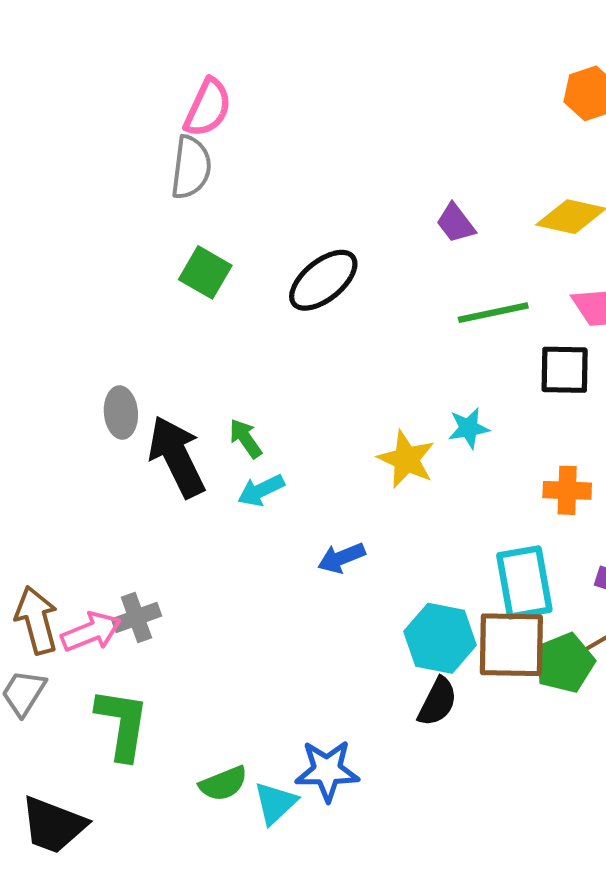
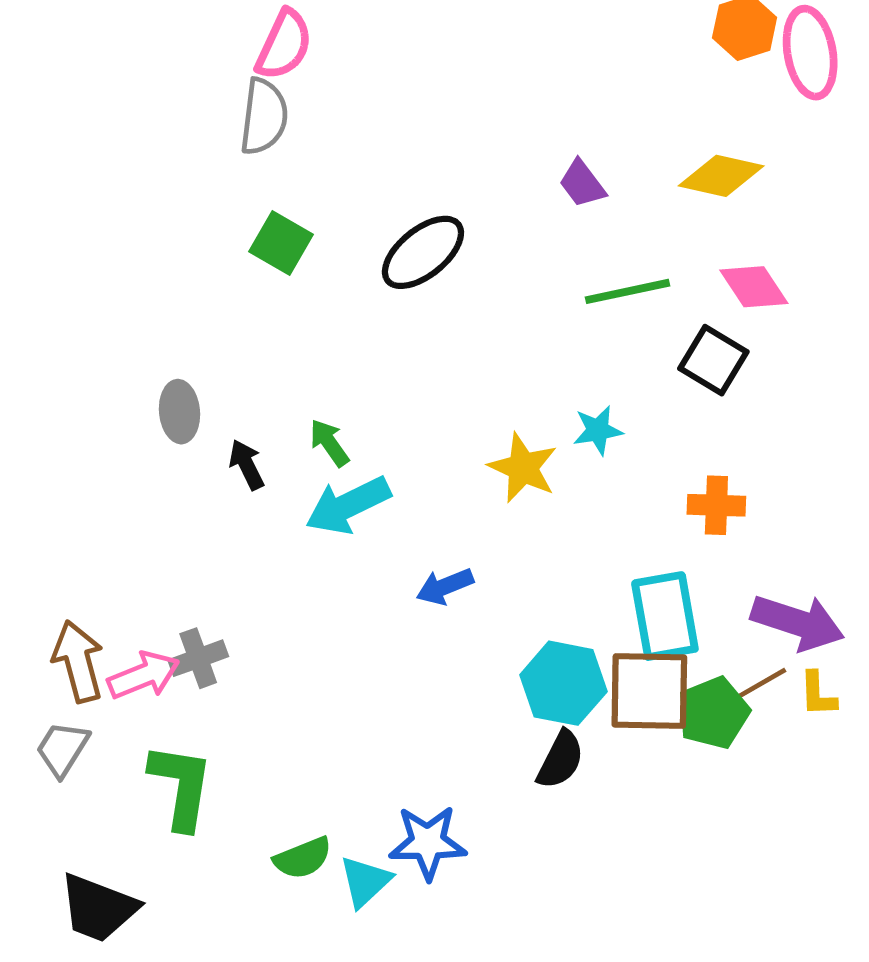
black square: (565, 370) -> (713, 360), turned 30
black arrow: (177, 457) -> (247, 465), size x0.5
cyan arrow: (261, 490) -> (348, 505), size x1.5

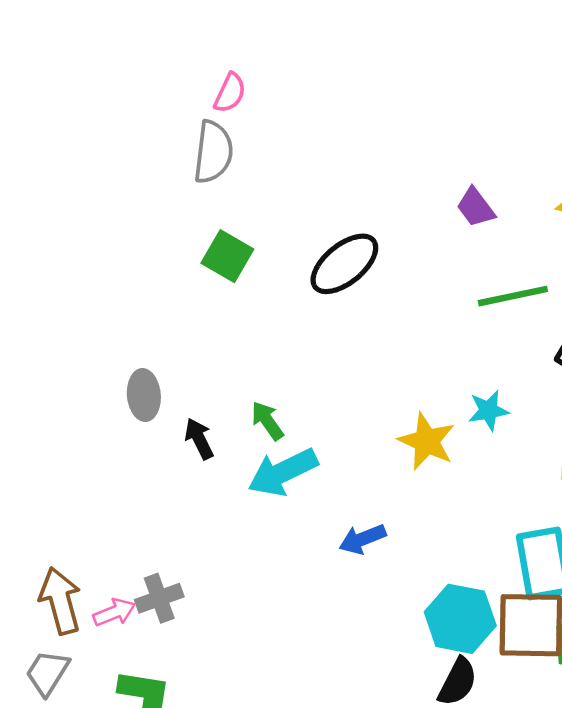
pink semicircle: (284, 45) -> (230, 93), size x0.7
pink arrow: (144, 675) -> (114, 612), size x0.7

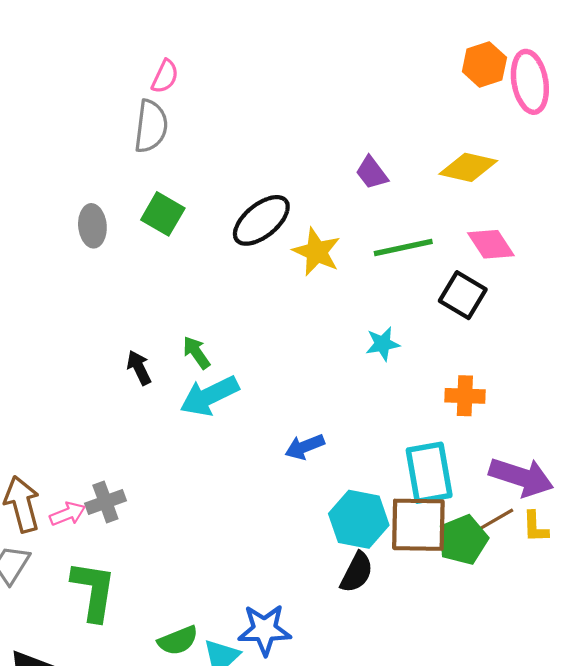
gray ellipse: (144, 395) -> (92, 226), moved
yellow star: (427, 441) -> (317, 252), moved
blue arrow: (362, 539) -> (305, 447), moved

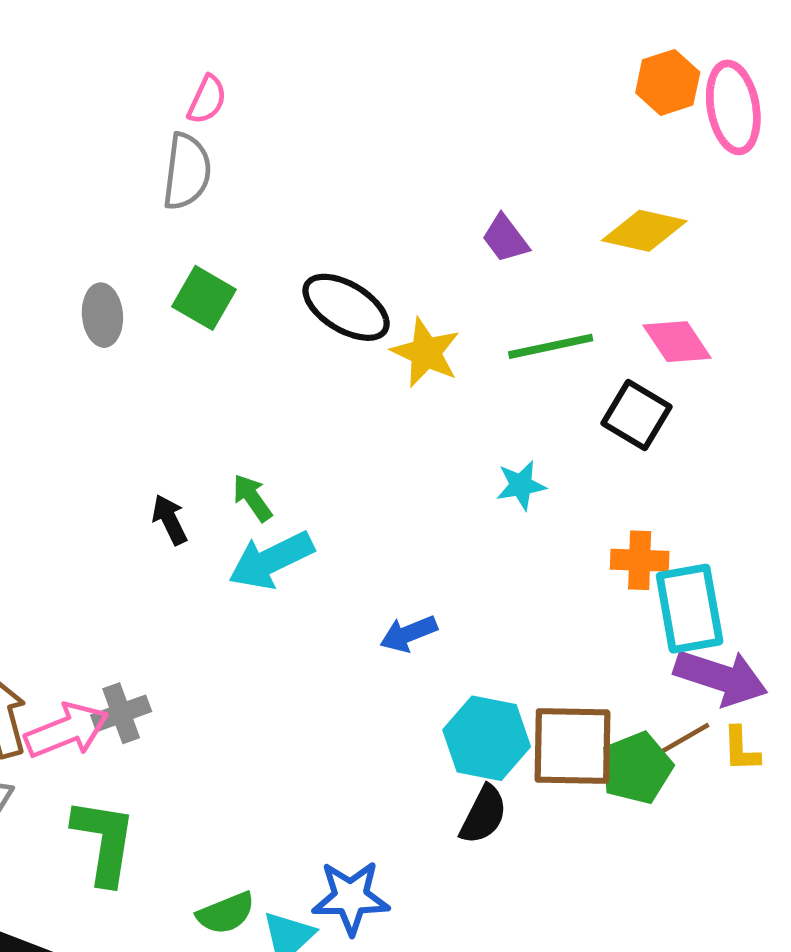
black ellipse: (261, 220) -> (346, 307), turned 70
cyan rectangle: (429, 473) -> (690, 609), moved
pink arrow: (68, 514) -> (67, 730), size x1.6

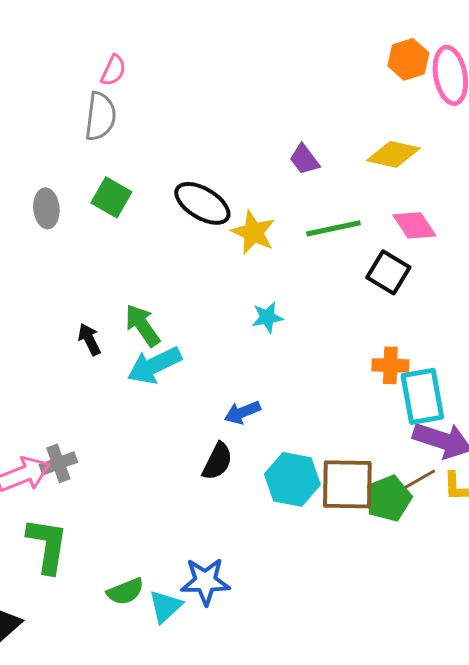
cyan star: (521, 485) -> (267, 317), moved
green arrow: (252, 498) -> (142, 325), size x1.4
black semicircle: (483, 815) -> (217, 461), moved

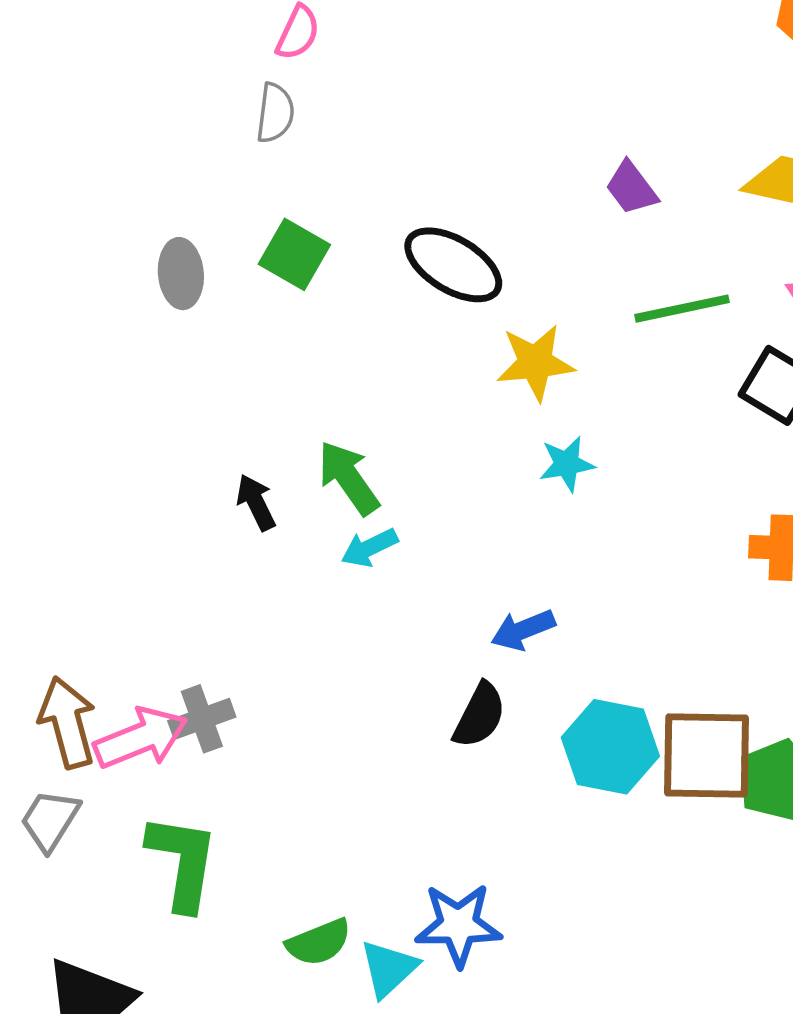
gray semicircle: (100, 116) -> (275, 113), size x0.7
yellow star: (253, 232) -> (535, 363), moved, turned -30
cyan arrow: (154, 365) -> (369, 548), size x0.6

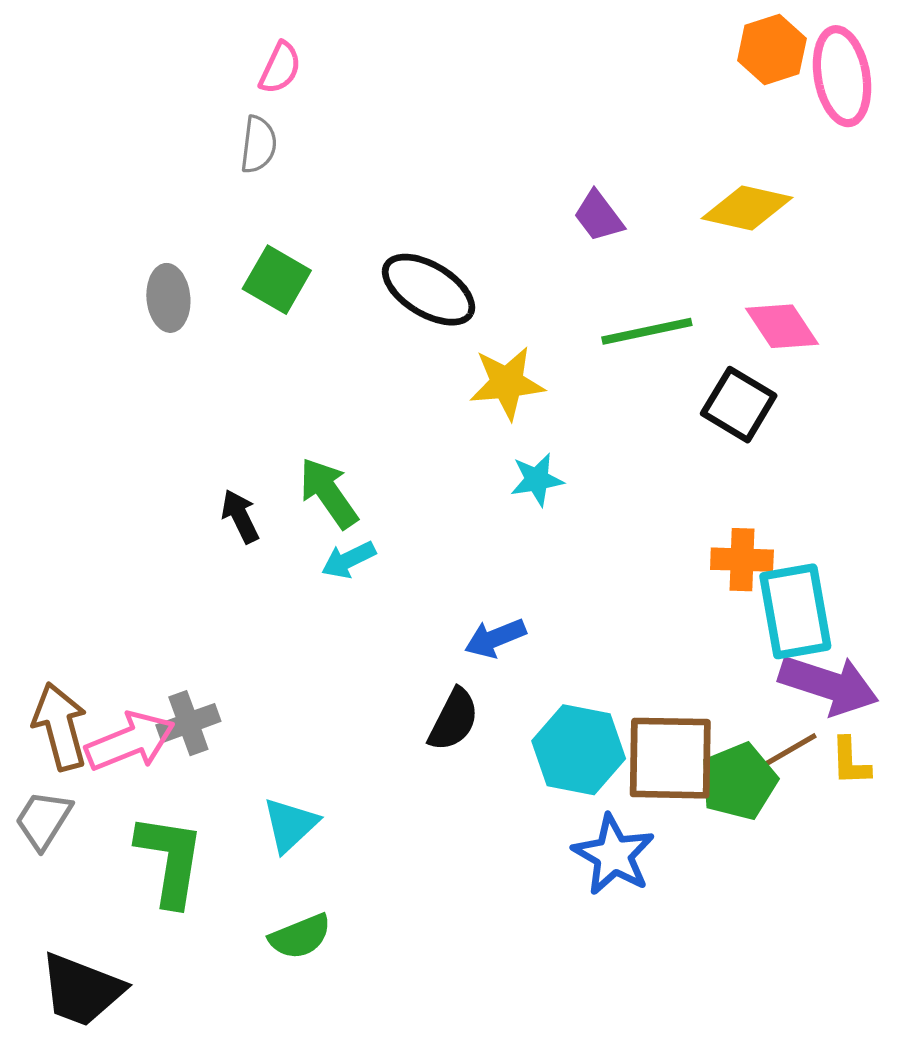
blue star: (459, 925) -> (614, 855), moved, turned 30
cyan triangle: (389, 969) -> (290, 825), moved

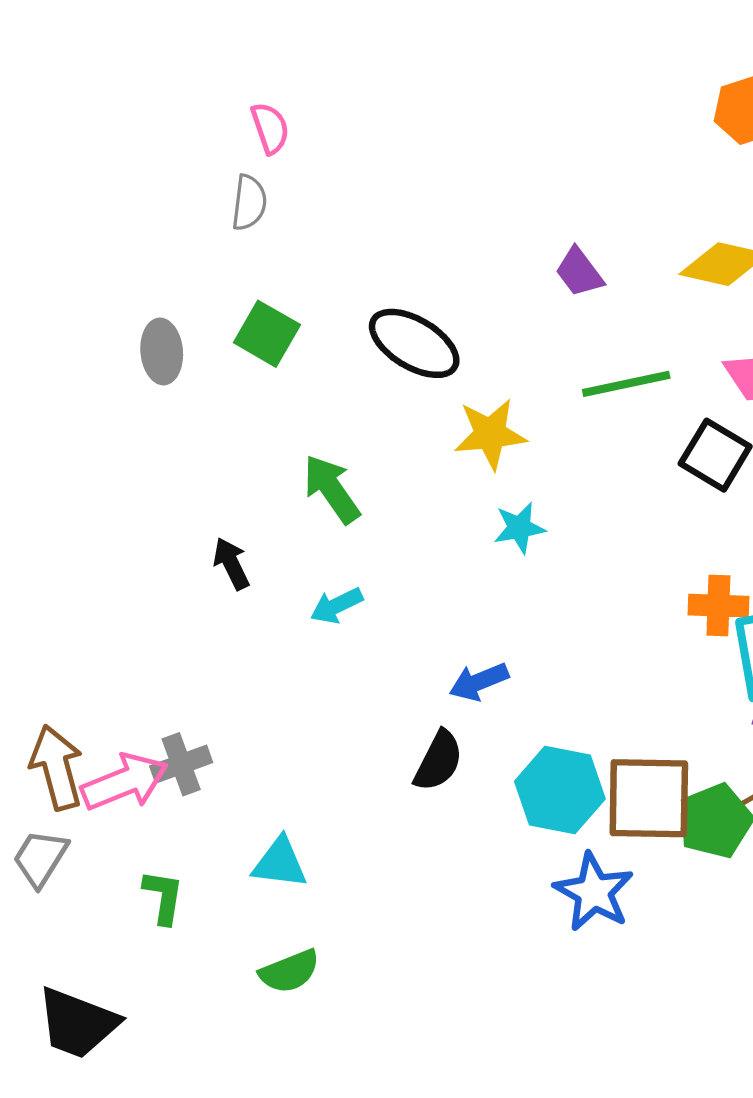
pink semicircle: (280, 68) -> (270, 128), turned -44
green arrow: (328, 493) -> (332, 489), moved
cyan triangle: (290, 825) -> (280, 863), turned 50
green L-shape: (170, 860) -> (163, 897), size x0.6

